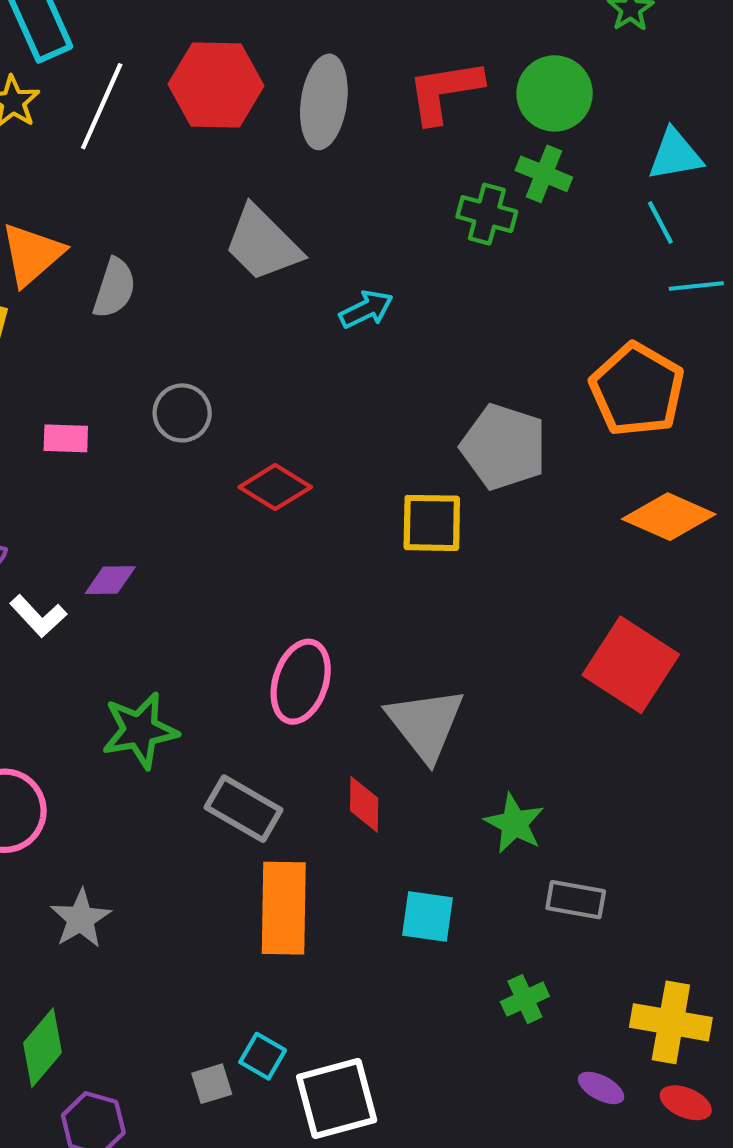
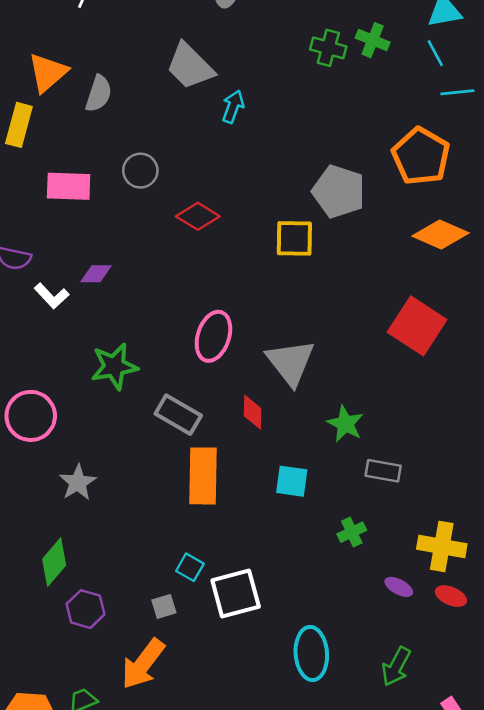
green cross: (544, 174) -> (373, 40), moved
cyan arrow: (366, 309) -> (233, 107), moved, turned -44
pink rectangle: (66, 438) -> (69, 186), size x1.6
gray square: (212, 1084) -> (164, 606), moved

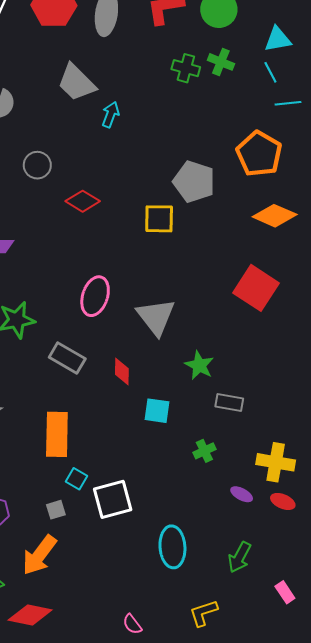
red diamond: (253, 412) -> (122, 371), moved
orange rectangle: (203, 476) -> (57, 434), moved

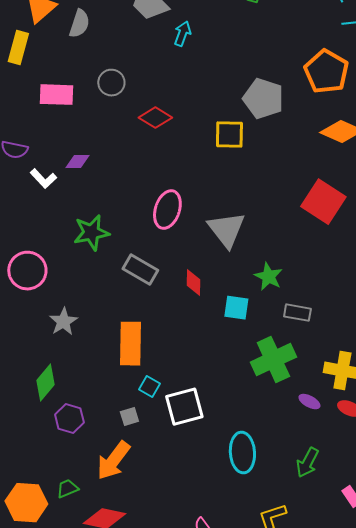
cyan square: (157, 411) -> (236, 308), moved
green cross: (204, 451) -> (273, 360), size x2.0

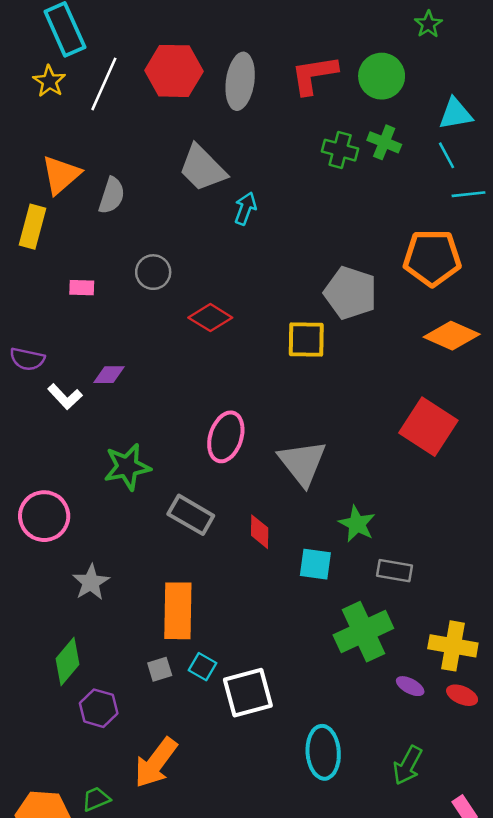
orange pentagon: (326, 72) -> (432, 258), turned -30
pink rectangle: (56, 95) -> (82, 288), size x0.6
gray square: (129, 417) -> (160, 669), moved

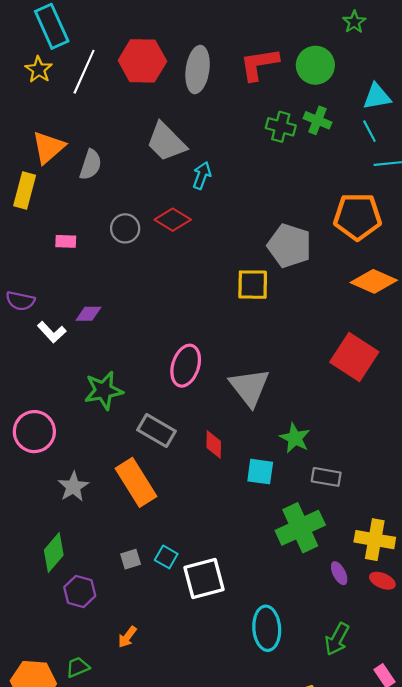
red diamond: (210, 318) -> (173, 220), moved
orange rectangle: (178, 611) -> (136, 482), moved, turned -33
purple ellipse: (410, 686) -> (339, 573), turned 35
orange arrow: (156, 763) -> (127, 637), size x0.5

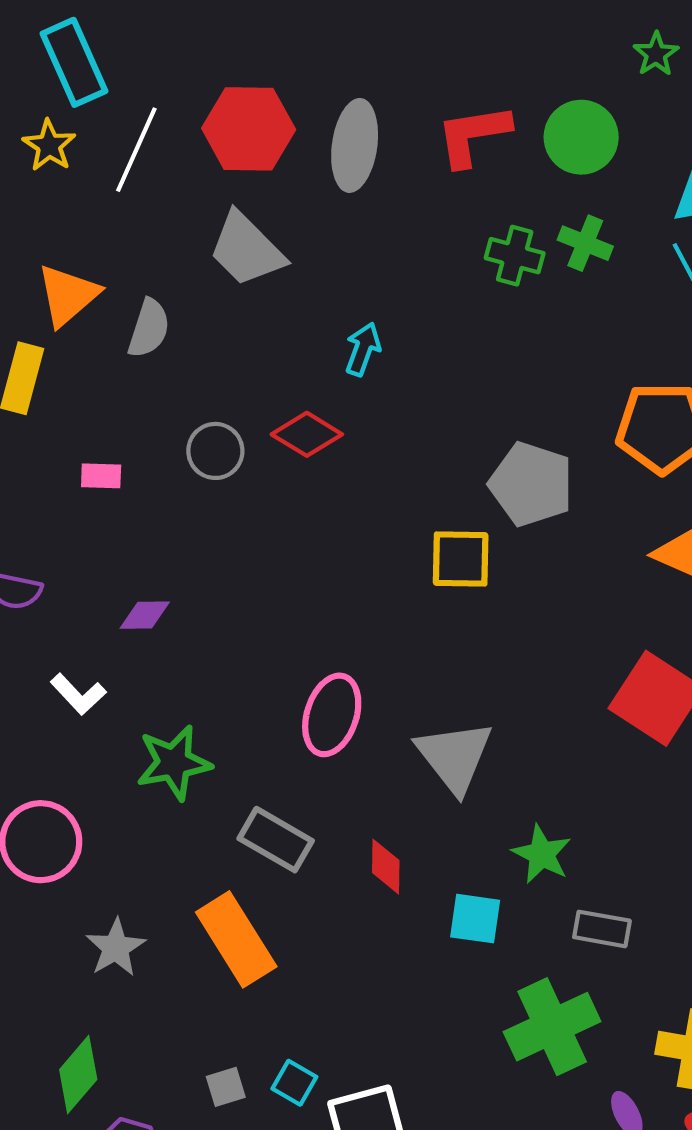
gray trapezoid: (166, 142) -> (247, 249), moved
white L-shape: (52, 332) -> (78, 694), moved

